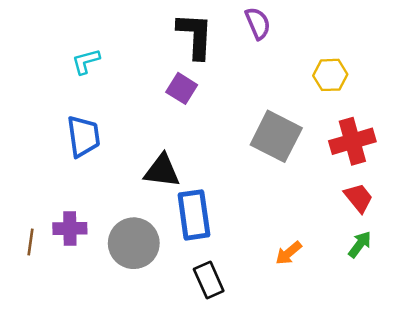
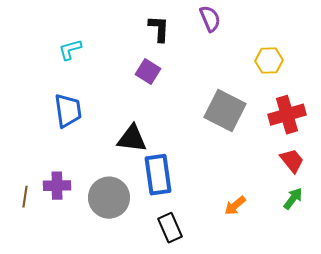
black L-shape: (195, 36) -> (159, 29), size x0.7

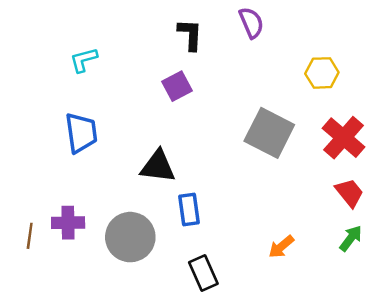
purple square: (148, 72) -> (177, 86), turned 30
red cross: (287, 115) -> (344, 138), turned -33
blue rectangle: (158, 175) -> (189, 210), size x0.7

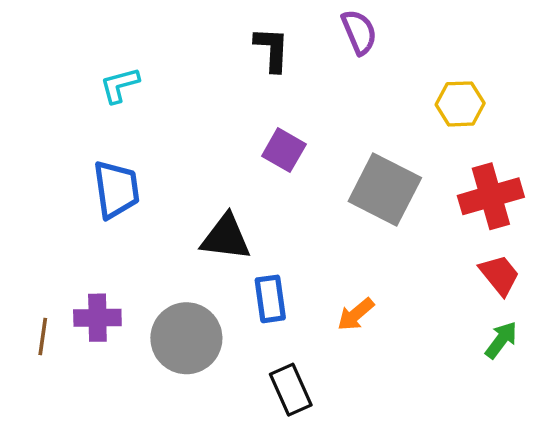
purple square: (177, 86) -> (284, 150), moved, turned -32
red cross: (344, 138) -> (491, 196), turned 33
orange arrow: (281, 247) -> (356, 314), moved

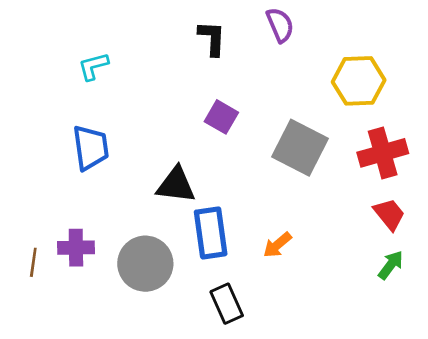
yellow hexagon: (460, 104) -> (359, 81), size x1.4
blue rectangle: (270, 299) -> (211, 233), size x1.4

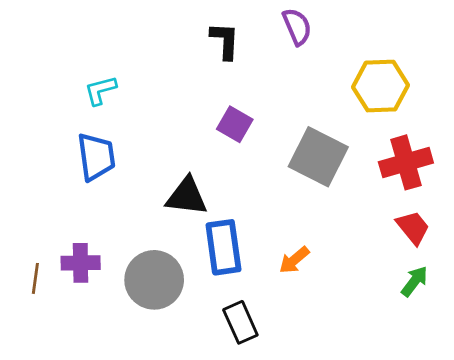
cyan L-shape: (93, 66) -> (100, 90), moved

